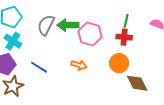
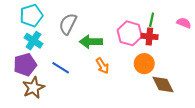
green arrow: (68, 25) -> (91, 42), moved
pink hexagon: (90, 34) -> (130, 33), moved
orange arrow: (79, 65) -> (102, 66), turned 42

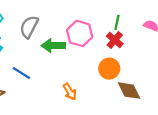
pink hexagon: (130, 33) -> (80, 33), moved
red cross: (149, 36) -> (115, 40), turned 35
orange arrow: (102, 66) -> (70, 92), moved

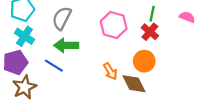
green arrow: (53, 46) -> (66, 45), moved
brown diamond: (129, 91) -> (134, 84), moved
orange arrow: (70, 92) -> (110, 71), moved

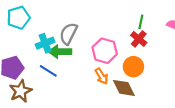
gray semicircle: (62, 18) -> (68, 34), moved
pink hexagon: (114, 25) -> (105, 51), moved
cyan cross: (24, 36) -> (45, 43), moved, turned 36

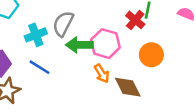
red cross: (139, 39) -> (135, 20), moved
green arrow: (60, 52) -> (79, 45), moved
orange circle: (133, 67) -> (151, 55), moved

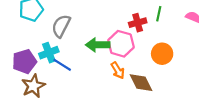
red cross: (135, 20) -> (138, 23), moved, turned 35
gray semicircle: (63, 24) -> (61, 26), moved
cyan cross: (36, 35) -> (49, 53), moved

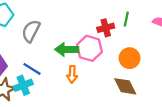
cyan cross: (49, 53) -> (23, 85), moved
orange arrow: (118, 70) -> (72, 74), moved, turned 35
brown diamond: (141, 83) -> (125, 86), moved

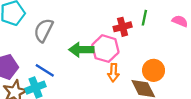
orange circle: (130, 58) -> (154, 70), moved
orange arrow: (72, 74) -> (113, 73), moved

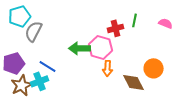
gray semicircle: (44, 30) -> (34, 31), moved
orange circle: (154, 70) -> (154, 68), moved

